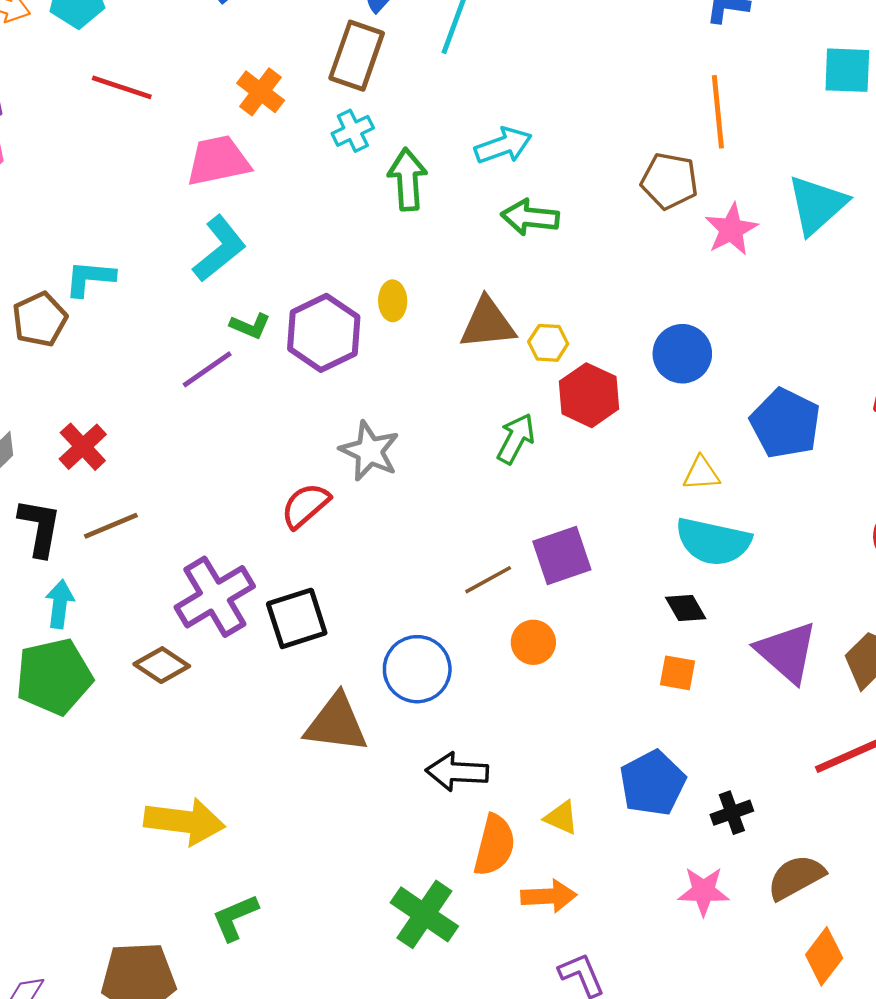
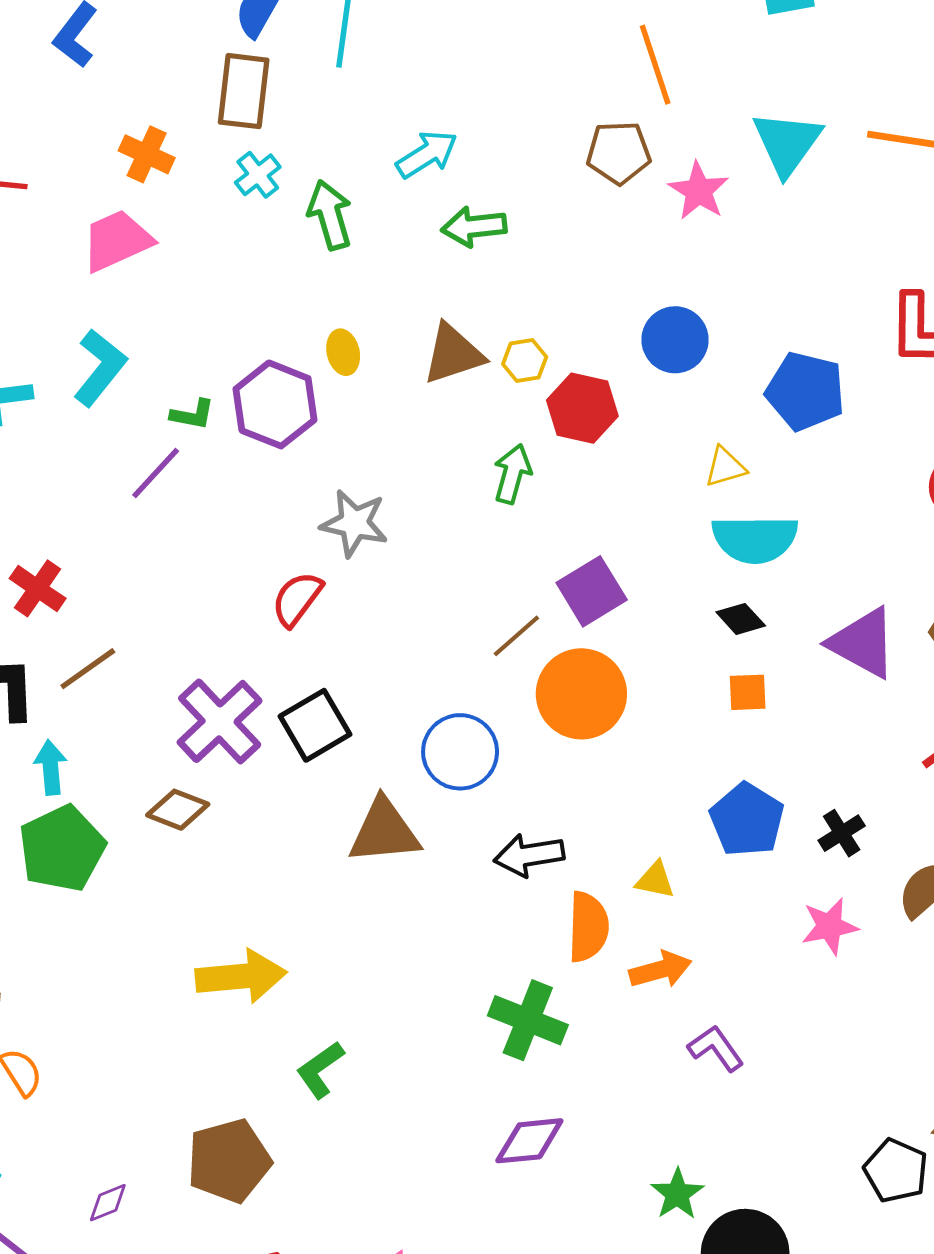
cyan L-shape: (219, 249) -> (100, 368), moved
orange circle: (533, 642) -> (581, 694), size x1.8

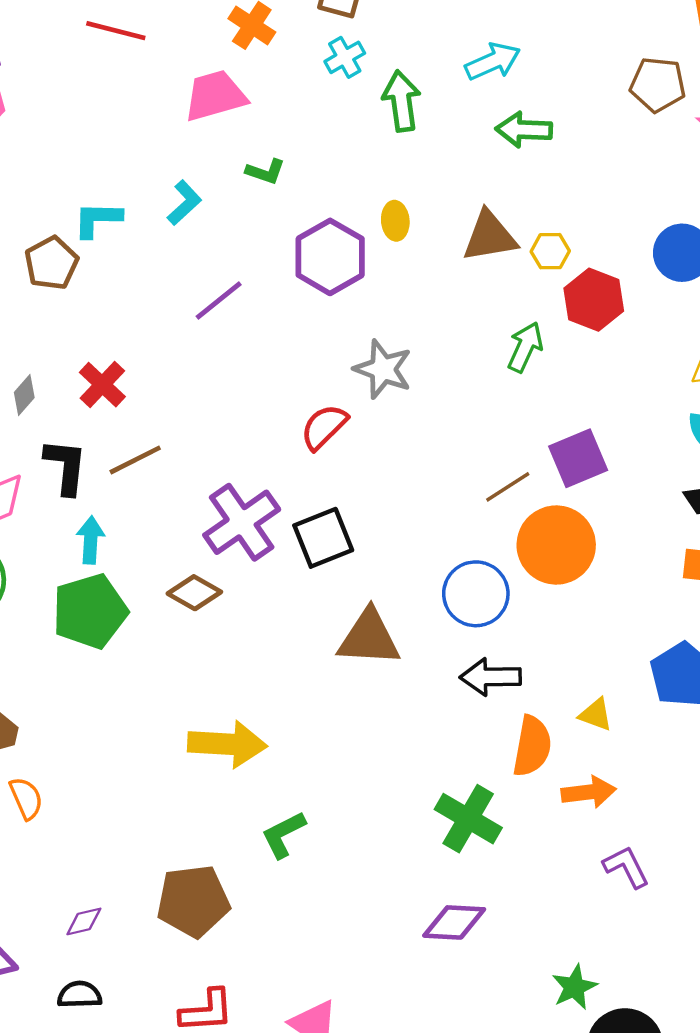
cyan L-shape: (100, 368) -> (184, 203), size x0.7
green L-shape: (192, 415) -> (265, 172), moved
blue circle: (460, 752) -> (476, 594), moved

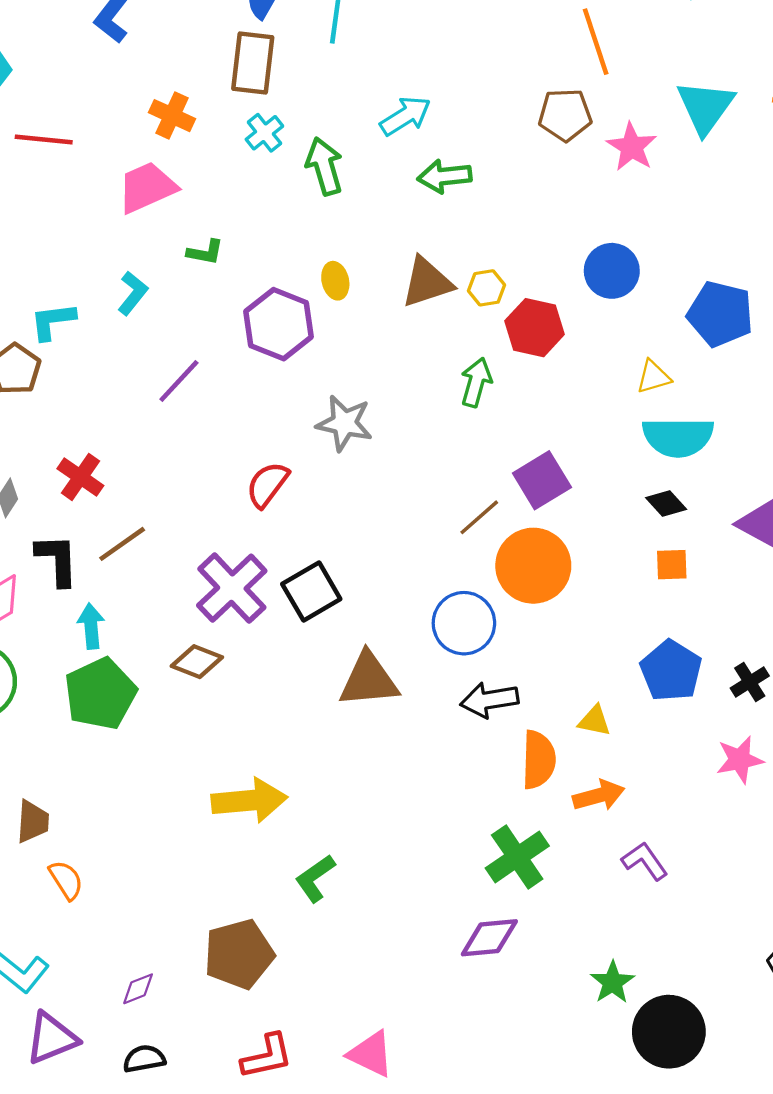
red semicircle: (324, 427) -> (267, 484), moved
green cross: (468, 819) -> (517, 857), moved, turned 34

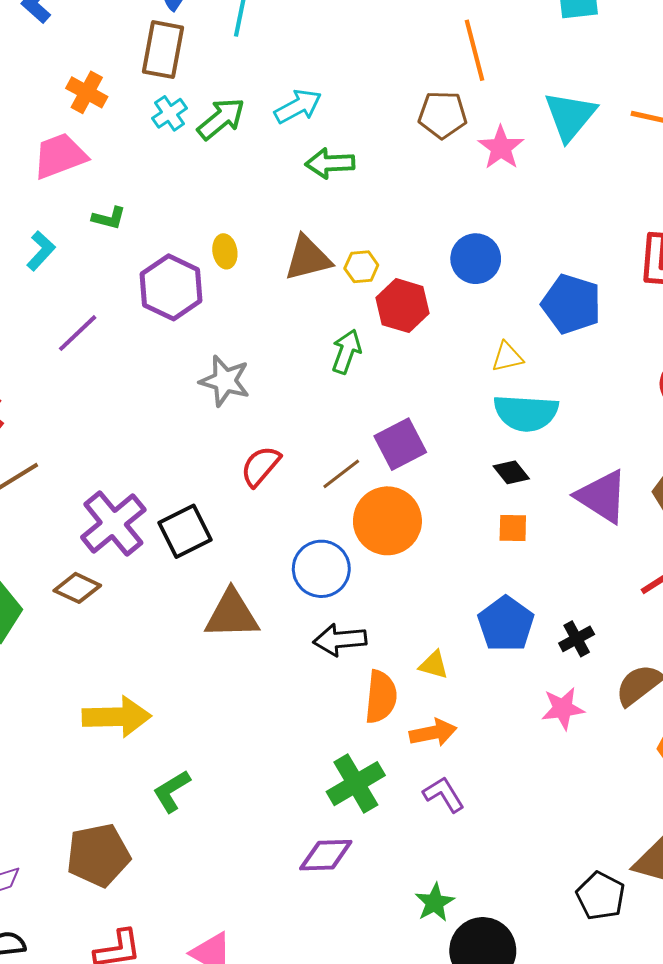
green arrow: (324, 166) -> (221, 119), moved, turned 63
red semicircle: (267, 484) -> (260, 466), moved
purple L-shape: (645, 861) -> (444, 794), moved

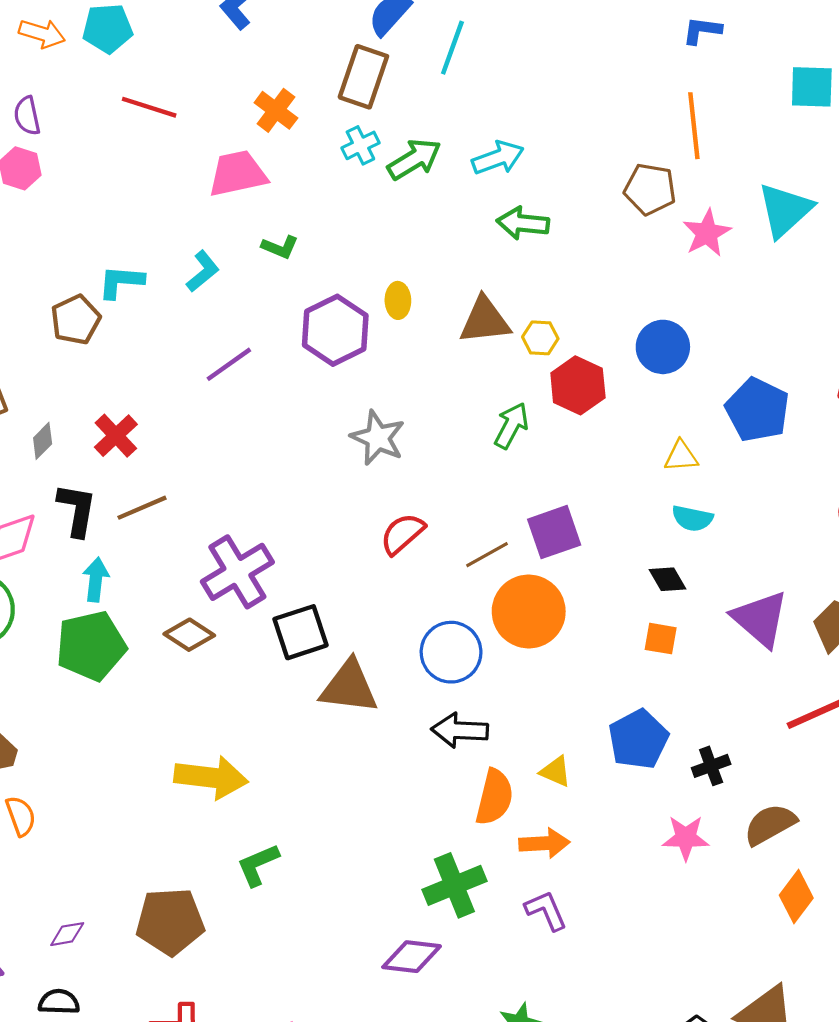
cyan semicircle: (526, 413) -> (692, 518), size x0.6
black square: (185, 531) -> (300, 632), moved

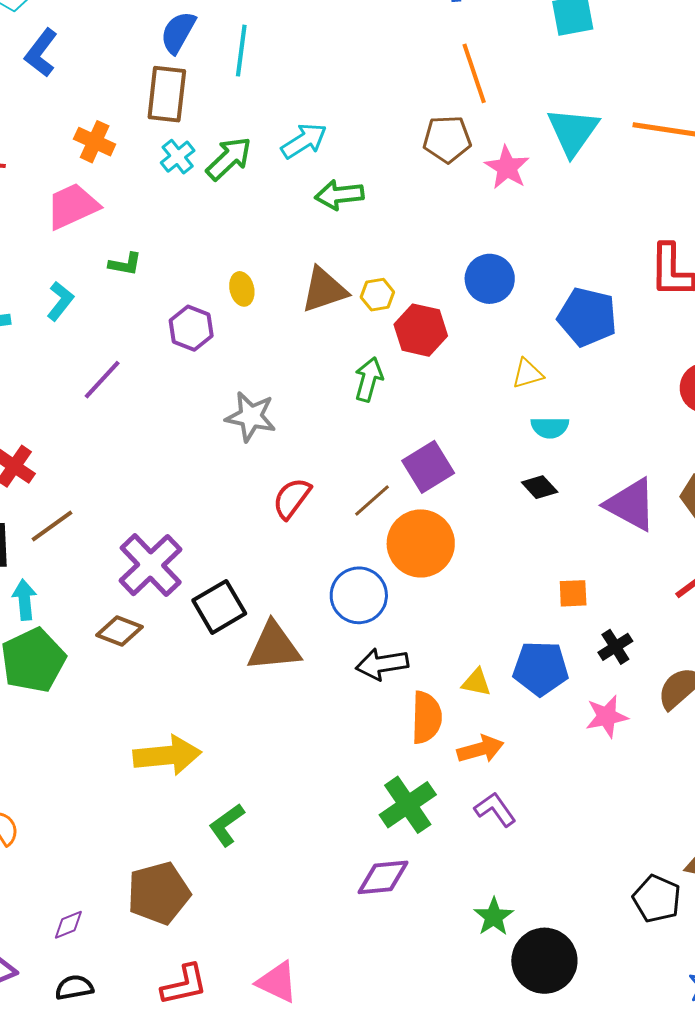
purple hexagon: (335, 330) -> (191, 328), size x0.7
orange square: (661, 639) -> (573, 593), moved
blue pentagon: (638, 739) -> (541, 668), moved, turned -30

